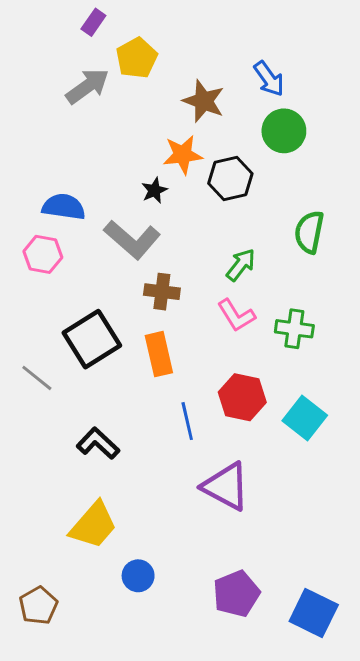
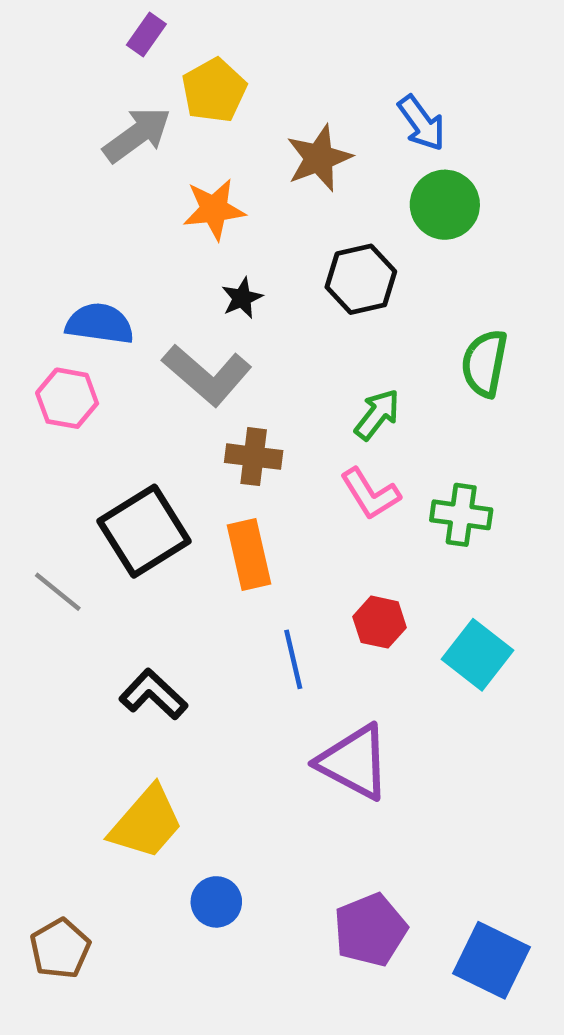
brown star: (204, 101) -> (319, 158), turned 30
orange star: (183, 155) -> (214, 209), moved
red hexagon: (242, 397) -> (380, 622), size x0.7

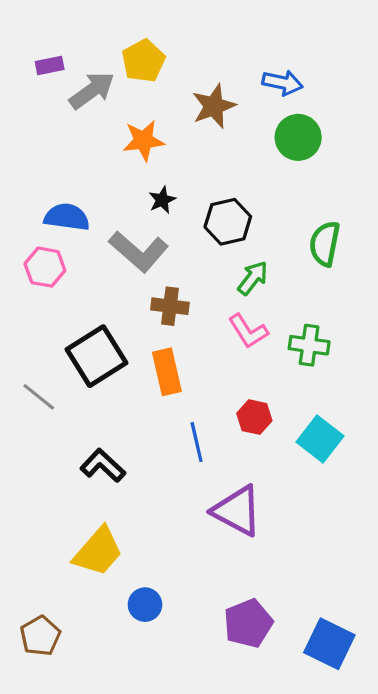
purple rectangle: (146, 34) -> (50, 65), moved, turned 44
blue arrow: (422, 123) -> (282, 83), turned -42
black hexagon: (361, 279) -> (228, 222), moved

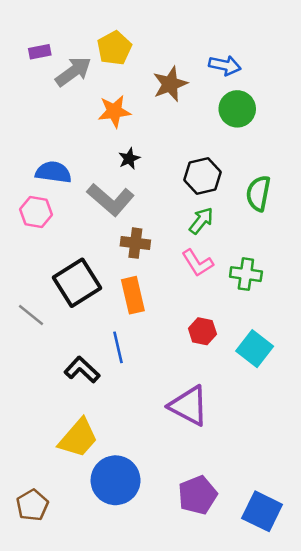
black hexagon: (228, 222) -> (202, 176), moved
blue line: (197, 442) -> (118, 347), moved
blue circle: (145, 605) -> (116, 480), size x1.8

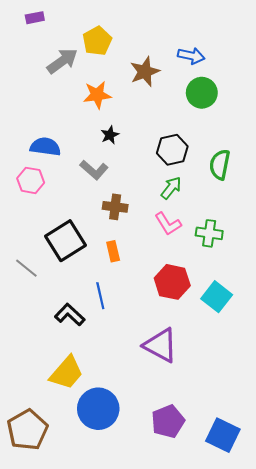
purple rectangle: (40, 52) -> (35, 18), moved
gray L-shape: (111, 200) -> (94, 170), size x0.7
orange rectangle: (133, 295) -> (113, 251), size x0.7
red hexagon: (202, 331) -> (172, 282), size x1.5
brown pentagon: (32, 505) -> (27, 430), size x1.5

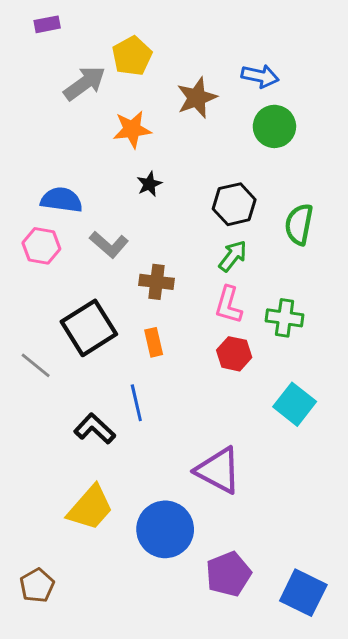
gray L-shape: (94, 170) -> (109, 244), moved
pink L-shape: (168, 224) -> (228, 305), turned 48
red hexagon: (172, 282) -> (234, 354), moved, size x0.7
blue circle: (98, 409) -> (165, 529), moved
brown pentagon: (27, 430) -> (37, 585), size x0.6

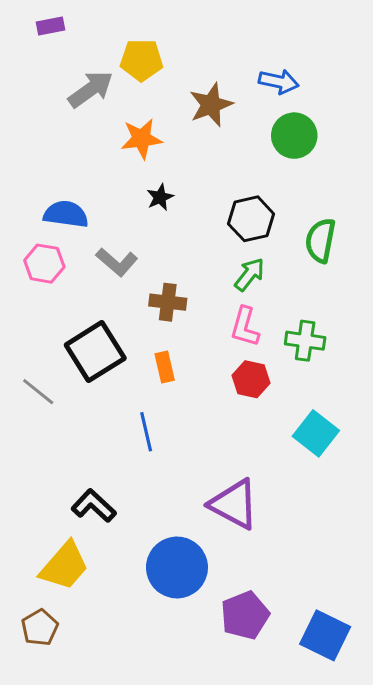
yellow pentagon: (132, 56) -> (142, 60), turned 30
black L-shape: (95, 429) -> (94, 506), moved
yellow trapezoid: (90, 508) -> (64, 566), moved

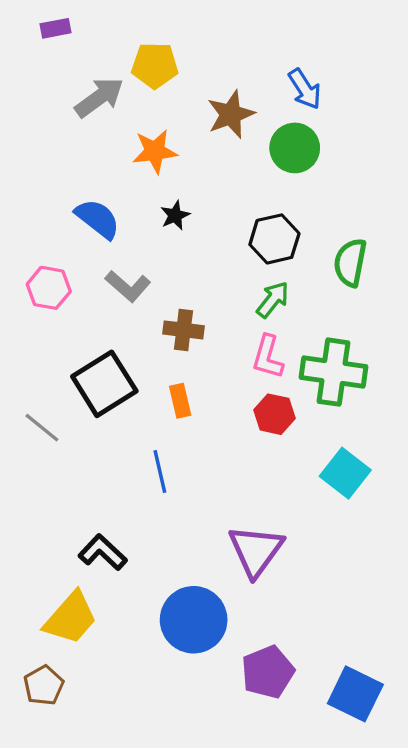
blue arrow: (279, 82) -> (305, 89), turned 45
green circle: (294, 136) -> (295, 148), moved
blue semicircle: (66, 214) -> (98, 219), moved, turned 30
green cross: (305, 341) -> (333, 372), size x1.5
purple triangle: (234, 504) -> (256, 551), turned 38

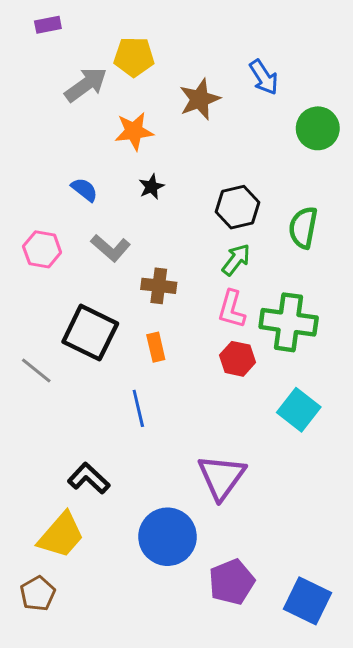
green circle: (295, 148) -> (318, 128), moved
blue semicircle: (98, 219) -> (84, 190), size x0.7
black square: (104, 384) -> (90, 333), turned -32

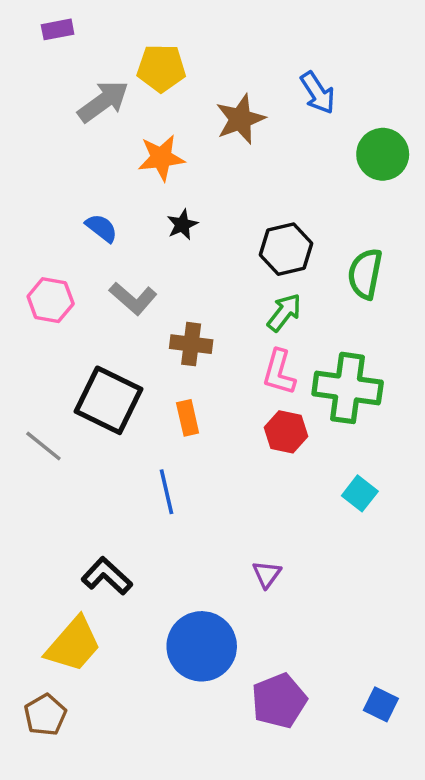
cyan square: (299, 410) -> (360, 493), size x0.7
purple triangle: (221, 477) -> (267, 574), size x0.5
blue square: (308, 601) -> (381, 704), moved, size x0.6

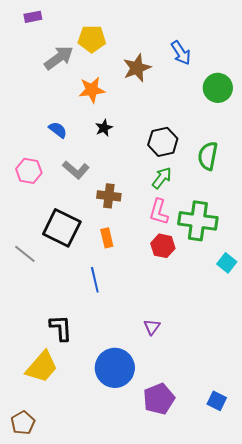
cyan square: (360, 493) -> (227, 263), moved
black L-shape: (107, 576) -> (61, 328), turned 44
brown pentagon: (45, 715) -> (23, 423), moved

